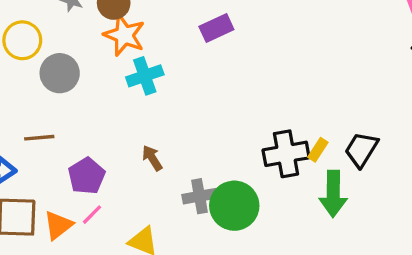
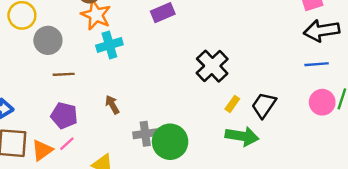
brown line: (39, 138) -> (64, 74), moved
black cross: (286, 154) -> (212, 66), moved, turned -36
purple pentagon: (87, 176) -> (64, 116), turned -30
green arrow: (333, 194) -> (242, 136), turned -84

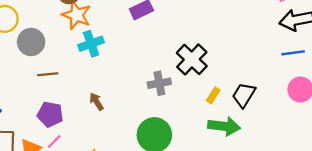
gray cross: (145, 134) -> (159, 83), moved

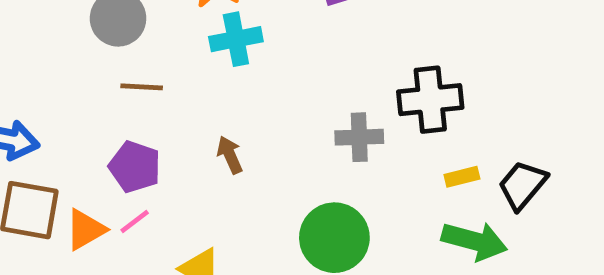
black cross: (192, 59) -> (430, 100), turned 32
yellow rectangle: (213, 95) -> (462, 177), turned 35

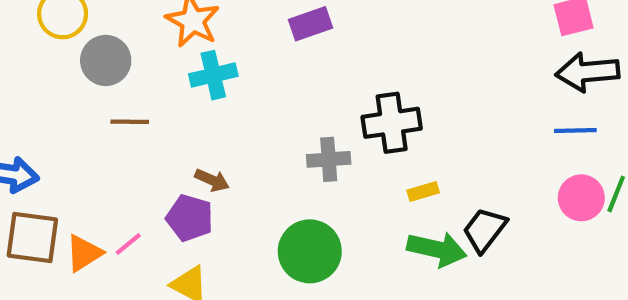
brown arrow: (230, 155) -> (212, 180), turned 140
purple pentagon: (135, 167) -> (190, 218), moved
black trapezoid: (522, 185) -> (485, 230), moved

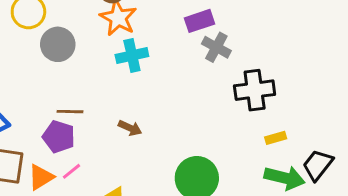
brown line: (130, 122) -> (70, 112), moved
gray cross: (329, 159) -> (216, 47), moved, turned 32
purple pentagon: (190, 218) -> (59, 137), moved

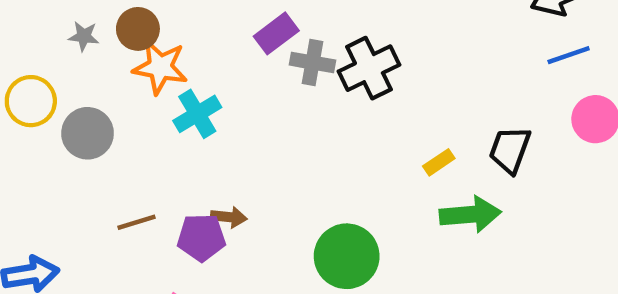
black cross: (255, 90) -> (369, 68), moved
purple pentagon: (59, 137) -> (201, 237), moved
black trapezoid: (318, 165) -> (510, 150), moved

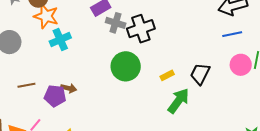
green arrow: (470, 214) -> (178, 101), turned -56
green circle: (347, 256) -> (126, 66), moved

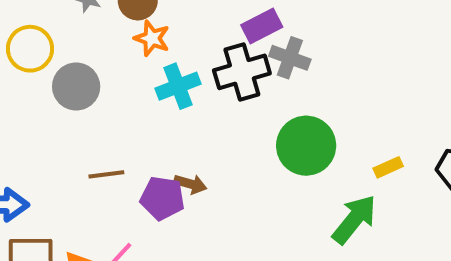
orange star: (46, 16) -> (152, 38), size x0.7
black cross: (141, 29) -> (242, 72), moved
green arrow: (178, 101) -> (354, 219), moved

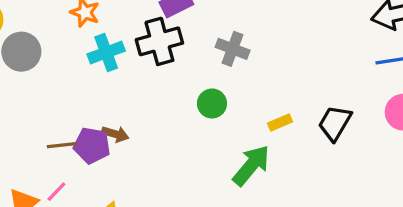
gray cross: (290, 58) -> (233, 49), moved
green circle: (306, 146) -> (212, 103), size x0.6
brown line: (106, 174) -> (62, 145), moved

